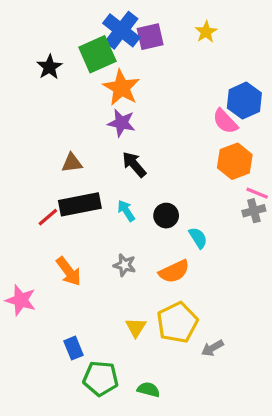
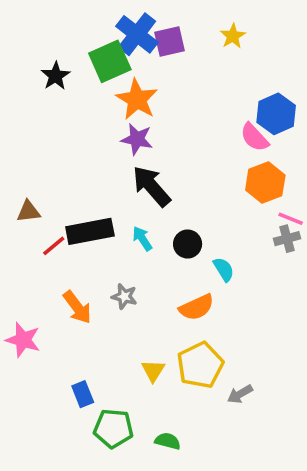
brown triangle: (72, 163) -> (28, 211), moved
black arrow: (134, 164) -> (151, 186), size x1.4
gray star: (125, 265) -> (124, 296), moved

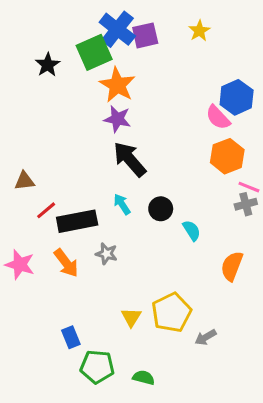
black rectangle: (90, 231) -> (77, 221), moved
orange semicircle: (197, 307) -> (232, 266), moved, turned 136
pink star: (23, 340) -> (20, 265), moved

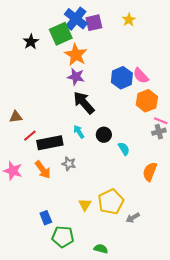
blue hexagon: (237, 97) -> (122, 78), moved
green semicircle: (144, 378) -> (101, 249), moved

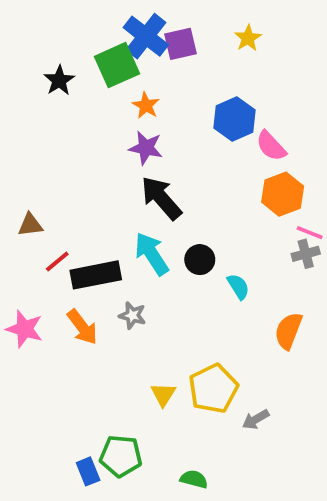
orange star: (76, 55) -> (146, 106), size x0.6
blue hexagon: (122, 78) -> (234, 119), moved
cyan arrow: (79, 132) -> (152, 254), size x1.6
blue rectangle: (46, 218) -> (88, 471), moved

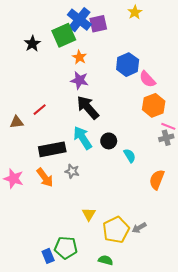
yellow star: (248, 38) -> (135, 12), moved
red line: (57, 261) -> (40, 110), moved
yellow pentagon: (213, 389) -> (116, 230), moved

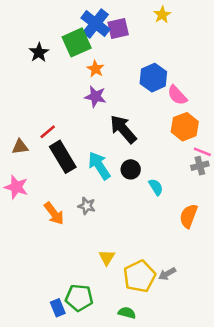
black arrow: (88, 107) -> (123, 129), moved
black rectangle: (52, 149) -> (63, 157), moved, turned 70
pink star: (14, 179) -> (16, 187), moved

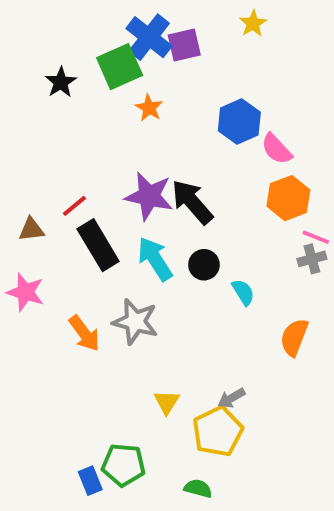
purple star: (95, 96) -> (149, 196), moved, size x1.4
gray star: (87, 206) -> (135, 322), size x1.6
gray arrow: (167, 274) -> (231, 398), moved

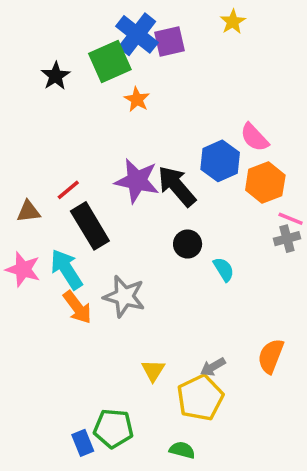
blue hexagon: (239, 122) -> (220, 161), moved
cyan arrow: (155, 259) -> (66, 269), moved
orange semicircle: (294, 337) -> (271, 356), moved

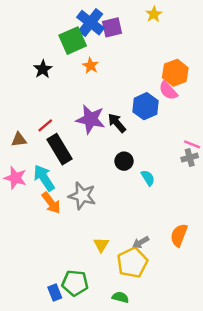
black star: (56, 76) -> (43, 69), moved
orange hexagon: (265, 183) -> (175, 73), moved
black arrow: (177, 186) -> (117, 123), size x0.7

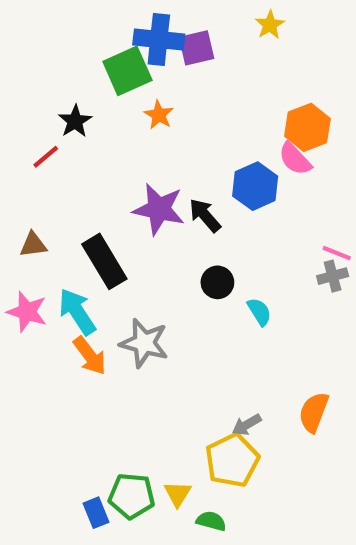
blue cross: (91, 23) -> (159, 40), turned -32
red line: (45, 125) -> (46, 157), moved
yellow triangle: (101, 245) -> (178, 494), moved

